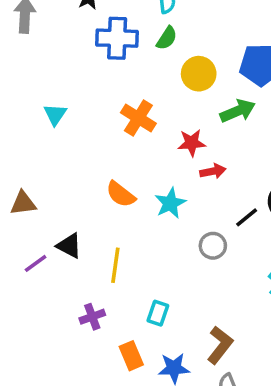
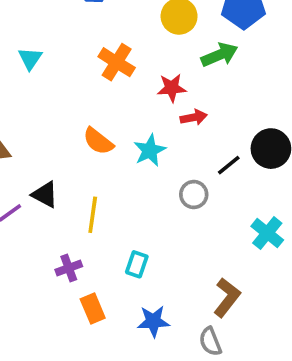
brown L-shape: (220, 345) -> (227, 297), moved
orange rectangle: (131, 356) -> (93, 308), moved

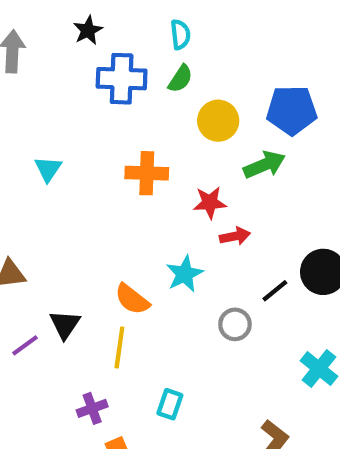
orange cross: (117, 62) -> (147, 173), turned -30
orange semicircle: (98, 141) -> (132, 299), moved
black triangle: (45, 195) -> (65, 324), turned 36

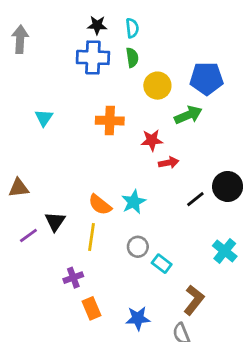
black star: (88, 30) -> (97, 25), moved, turned 30
green semicircle: (180, 79) -> (132, 57), turned -42
cyan star: (185, 274) -> (134, 202), moved
gray circle: (235, 324) -> (138, 247), moved
cyan rectangle: (170, 404) -> (162, 264), moved, turned -72

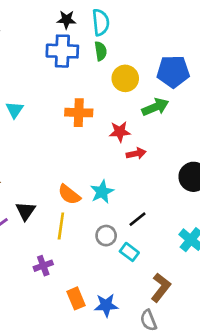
cyan semicircle: (132, 28) -> (101, 22), size x1.4
black line: (195, 199) -> (138, 219), moved
orange rectangle: (92, 308) -> (76, 298), moved

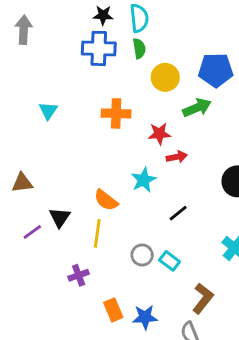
cyan star: (102, 192) -> (144, 180), moved
black line: (138, 219) -> (178, 213), moved
gray circle: (106, 236) -> (142, 255), moved

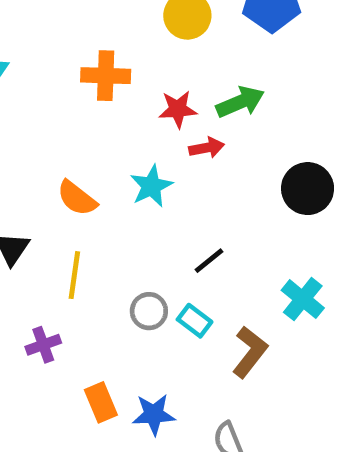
green arrow: (197, 108) -> (240, 102), moved
orange semicircle: (106, 200) -> (77, 198), moved
black line: (178, 213) -> (209, 261), moved
brown L-shape: (203, 298) -> (250, 352), moved

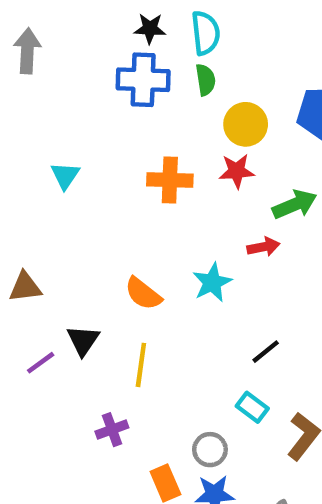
red star: (178, 109) -> (237, 171), moved
gray circle: (149, 311) -> (210, 450), moved

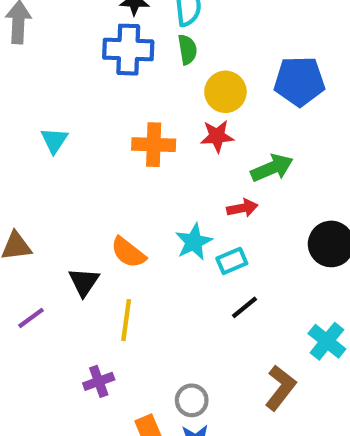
black triangle: (83, 340) -> (84, 282), moved
cyan rectangle: (252, 407) -> (232, 261), moved, turned -60

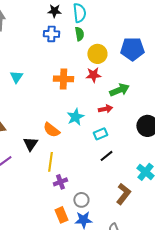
blue cross: (128, 50) -> (51, 34), size x0.7
cyan star: (194, 242) -> (75, 117), moved
purple cross: (99, 381) -> (60, 182), moved

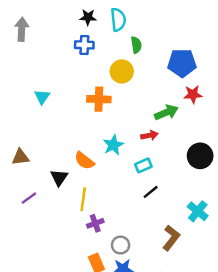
green semicircle: (79, 34) -> (136, 45), moved
yellow circle: (97, 54) -> (122, 71), moved
red star: (93, 75) -> (193, 94), moved

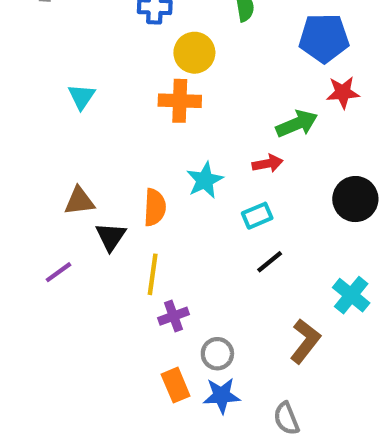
yellow circle: (122, 71) -> (194, 53), moved
brown triangle: (20, 157) -> (79, 201), moved
orange semicircle: (84, 161) -> (155, 207), turned -125

